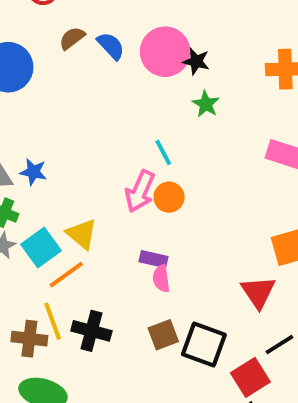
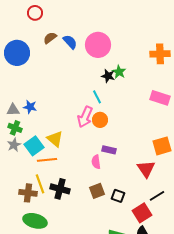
black star: (196, 61) -> (108, 76), moved
purple rectangle: (153, 259) -> (109, 150), moved
orange line: (66, 275) -> (47, 160), turned 30
black square: (204, 344) -> (118, 196), size x0.6

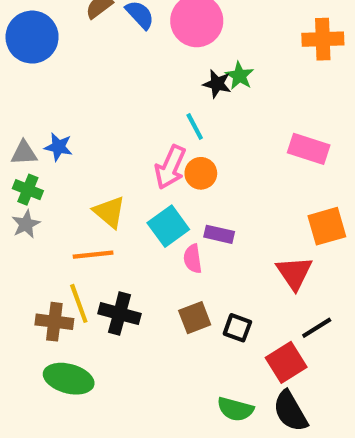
pink rectangle: (160, 98) -> (309, 149), moved
cyan square: (34, 146) -> (168, 226), moved

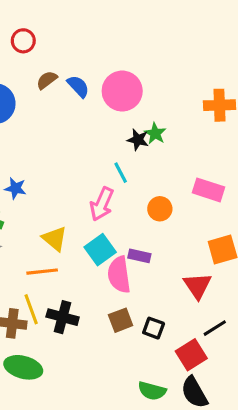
orange circle: (201, 173) -> (160, 209), moved
pink semicircle: (193, 259) -> (119, 275), size x1.6

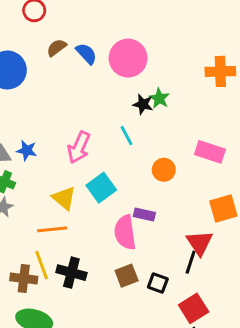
pink arrow: (102, 204) -> (79, 147), moved
cyan square: (100, 250) -> (101, 188), moved
black line: (215, 328) -> (191, 262), moved, turned -40

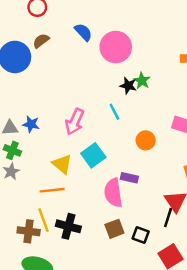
brown semicircle: (57, 48) -> (41, 41), moved
blue semicircle: (86, 54) -> (83, 32), moved

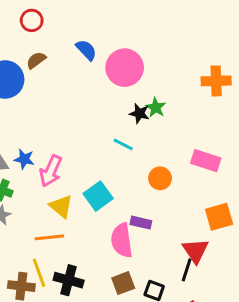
cyan line: (114, 112) -> (123, 144), turned -35
pink arrow: (75, 122) -> (51, 171), moved

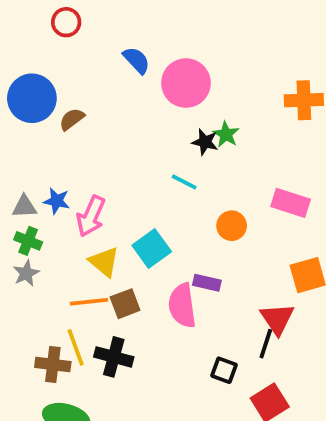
brown semicircle: (36, 60) -> (72, 119), moved
brown square: (123, 283) -> (125, 304), moved

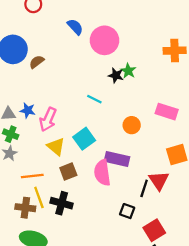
cyan line: (184, 182) -> (94, 99), moved
purple rectangle: (207, 283) -> (117, 159), size x1.5
orange line: (89, 302) -> (32, 176), moved
black line: (266, 344) -> (144, 188), moved

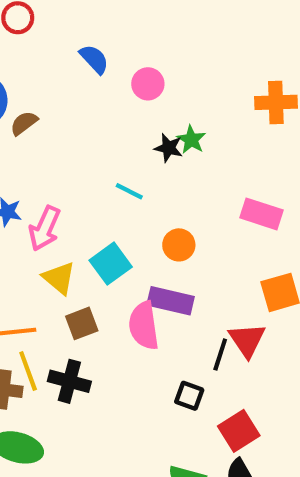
pink circle: (105, 40) -> (148, 84), size x0.6
orange circle: (132, 125) -> (179, 245), moved

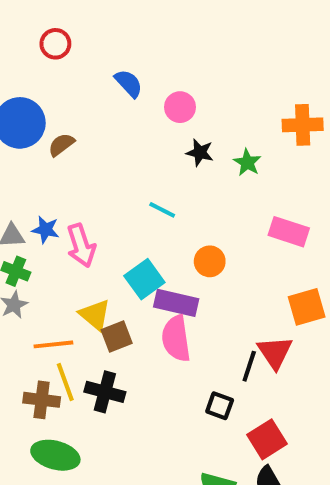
green star: (191, 140) -> (247, 162), moved
black star: (169, 148) -> (200, 153), moved
pink arrow: (45, 228) -> (81, 246), turned -42
yellow triangle: (59, 278) -> (95, 315), moved
purple rectangle: (171, 301) -> (176, 303), moved

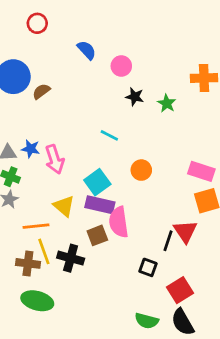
pink rectangle: (289, 232) -> (201, 171), moved
purple rectangle: (176, 303) -> (100, 205), moved
brown square: (117, 337) -> (97, 235), moved

